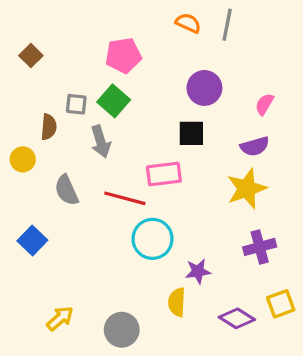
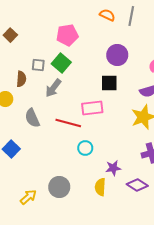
gray arrow: (101, 142) -> (53, 88), turned 54
cyan circle: (153, 239) -> (85, 148), size x0.6
purple diamond: (237, 318) -> (137, 185), moved
gray circle: (122, 330) -> (59, 187), moved

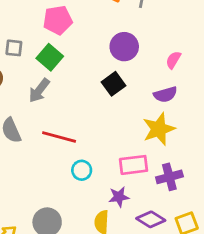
gray square: (38, 65) -> (14, 48), moved
black square: (109, 83) -> (114, 84), turned -36
pink rectangle: (92, 108) -> (134, 165), moved

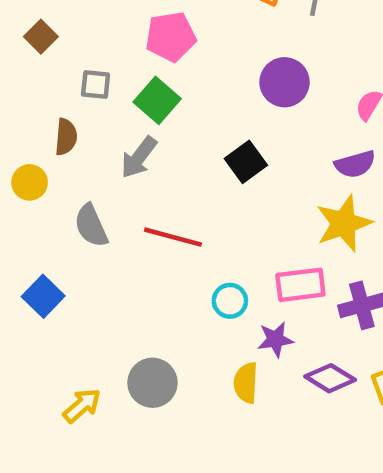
black square: (114, 84) -> (246, 162), moved
cyan circle: (82, 170) -> (230, 301), moved

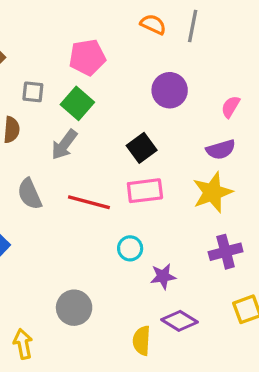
pink rectangle: (300, 285) -> (145, 191), moved
purple diamond: (330, 378) -> (179, 321), moved
yellow semicircle: (246, 383) -> (142, 341), moved
yellow arrow: (82, 406) -> (23, 344), moved, turned -60

